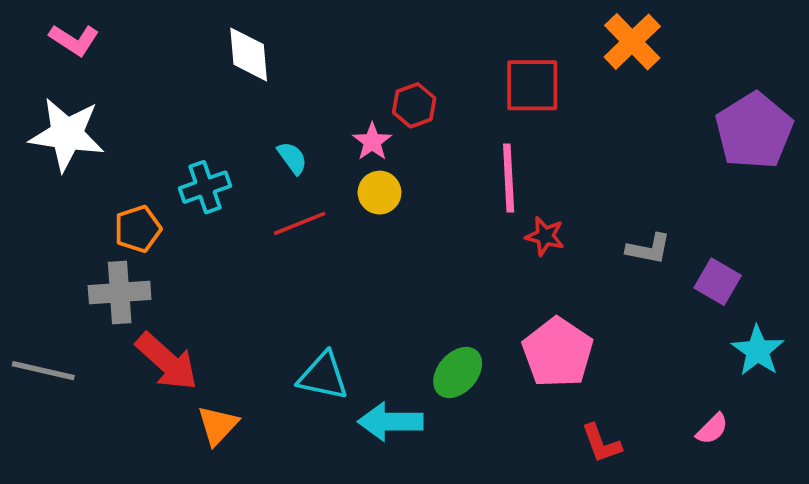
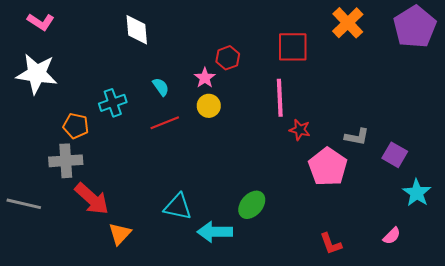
purple pentagon: (754, 131) -> (415, 27), moved
orange pentagon: (138, 229) -> (76, 126), turned 30
pink pentagon: (558, 353) -> (328, 167), moved

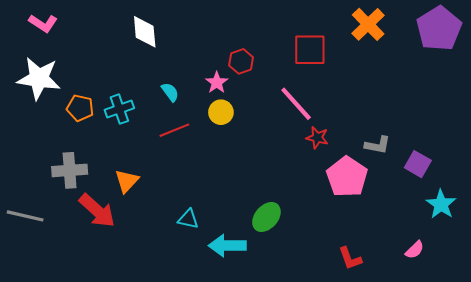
pink line: (280, 98) -> (296, 104), turned -39
orange pentagon: (76, 126) -> (80, 108), moved
cyan triangle: (178, 207) -> (188, 219), size x0.7
orange triangle: (120, 234) -> (127, 181), moved

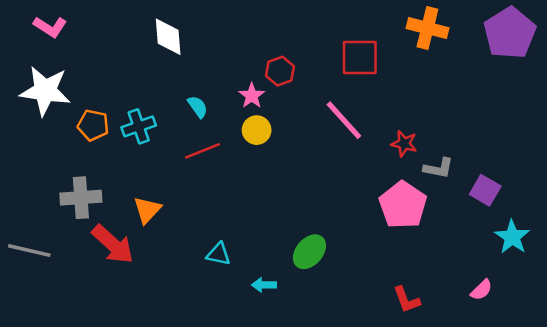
orange cross: (368, 24) -> (427, 28), turned -32
red star: (317, 138) -> (404, 144), moved
cyan arrow: (227, 246) -> (264, 285), size x0.6

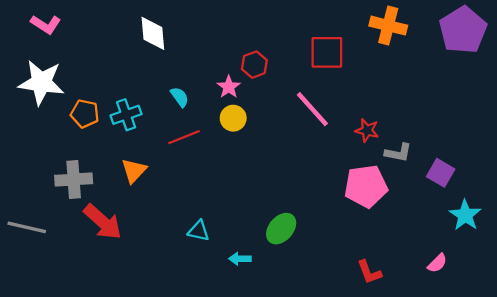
pink pentagon: (403, 205) -> (366, 186), turned 30
orange triangle: (147, 210) -> (134, 171), moved

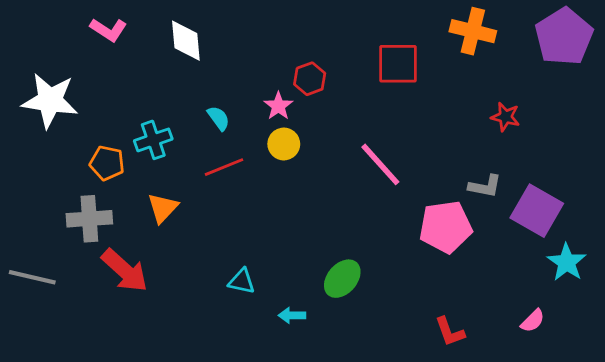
pink L-shape: (46, 24) -> (108, 30), moved
pink line: (312, 109) -> (380, 164), moved
orange pentagon: (85, 114) -> (107, 163), moved
red star: (367, 130) -> (505, 117), moved
purple square: (441, 173) -> (537, 211), size x1.5

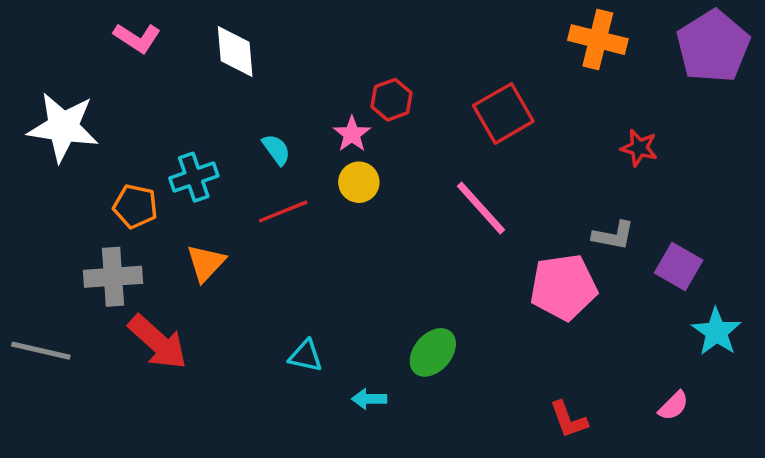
red square: (398, 64) -> (503, 113), moved, turned -30
purple square: (537, 211) -> (679, 266), size x0.7

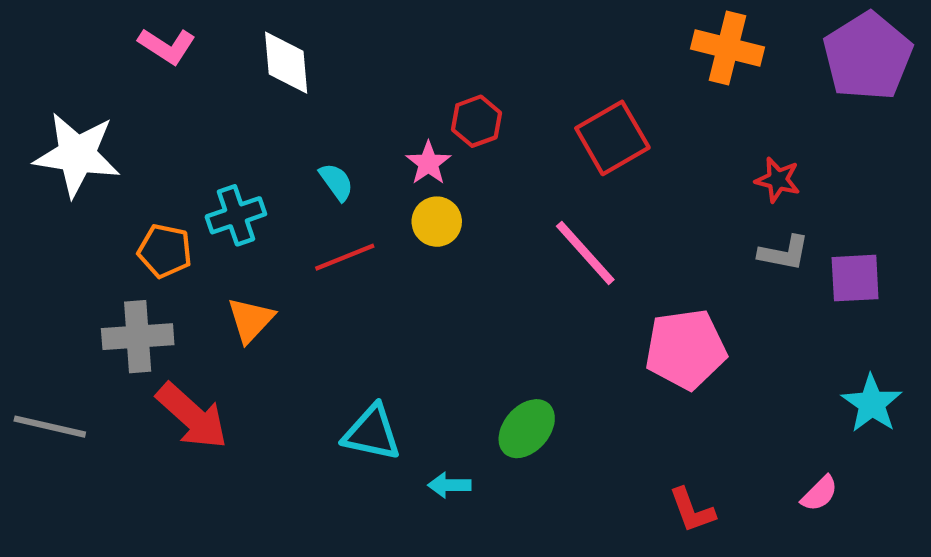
gray L-shape: (613, 236) -> (784, 253), moved
purple square: (679, 266) -> (855, 278), moved, turned -33
cyan triangle: (306, 356) -> (372, 433), size x1.4

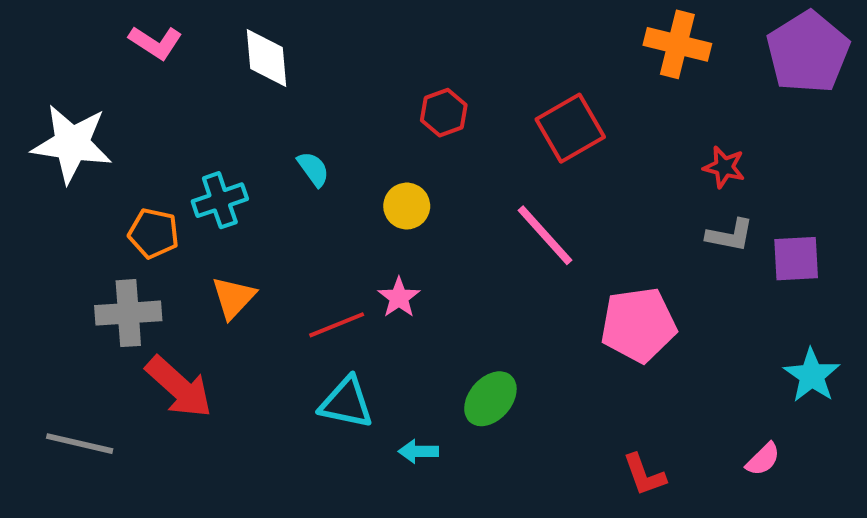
pink star: (428, 163) -> (399, 298), moved
red line: (345, 257) -> (337, 325), moved
gray line: (50, 427) -> (80, 444), moved

